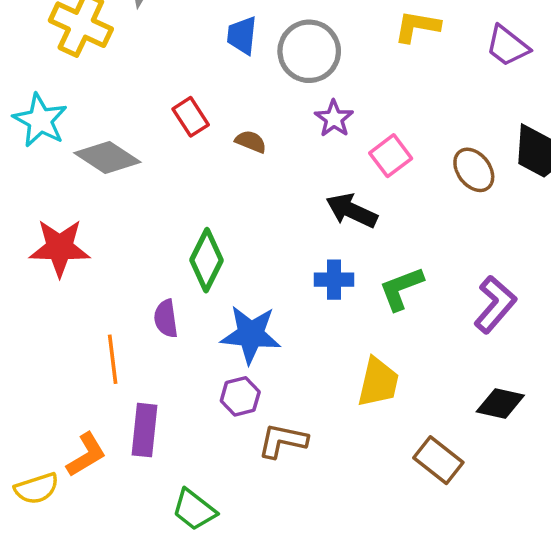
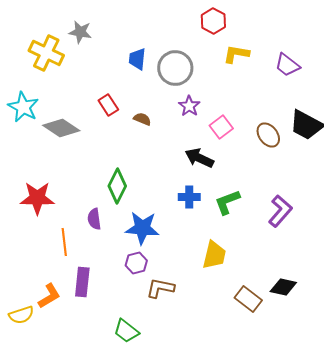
red star: (60, 248) -> (37, 198), moved
black diamond: (500, 404) -> (283, 287), moved
green trapezoid: (194, 510) -> (126, 331), moved

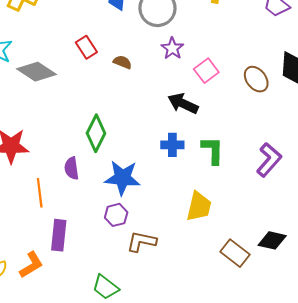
green L-shape: (227, 202) -> (213, 150), turned 112
orange L-shape: (49, 296) -> (31, 265), moved

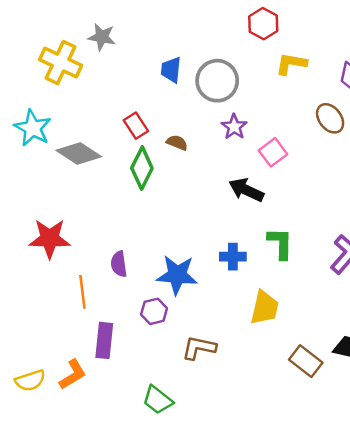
brown ellipse: (256, 79) -> (330, 118), moved
green diamond: (96, 133) -> (142, 168), moved
blue cross: (172, 145) -> (233, 257), moved
purple hexagon: (116, 215) -> (154, 311), moved

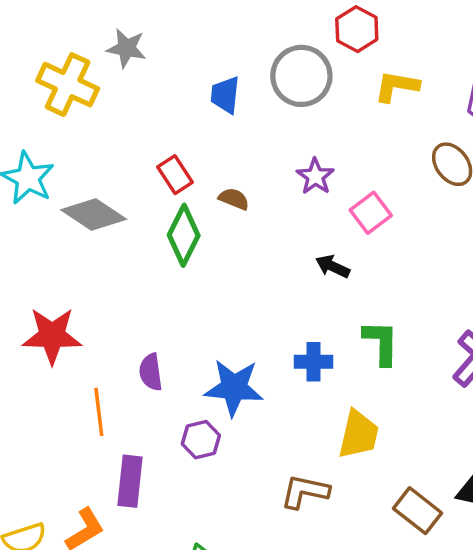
gray circle: (217, 81) -> (301, 76), moved
black arrow: (246, 190) -> (333, 266), size x0.7
brown L-shape: (199, 348) -> (305, 492), moved

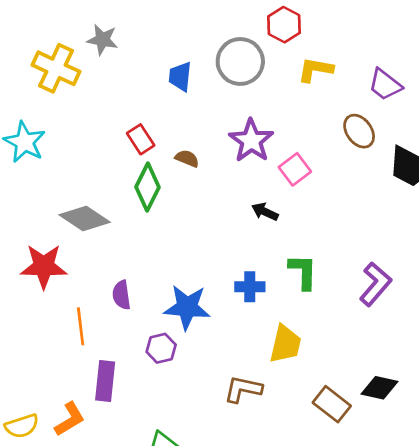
purple star: (315, 176) -> (251, 141), size x1.5
gray diamond: (94, 214) -> (85, 218), moved

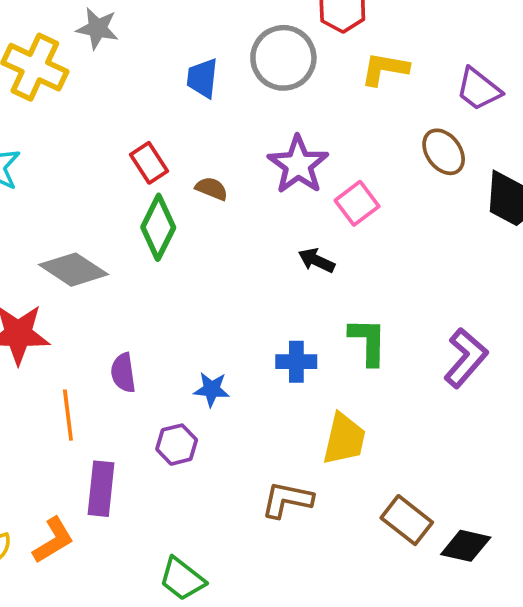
blue star: (187, 307) -> (212, 389), size x0.6
black diamond: (380, 388) -> (466, 546), moved

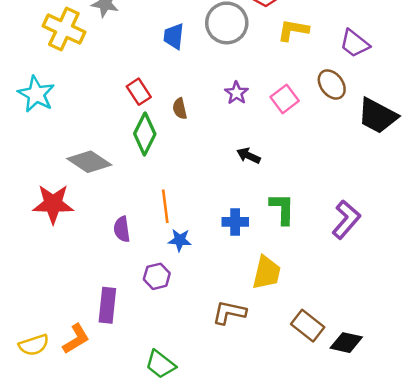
purple star: (298, 165) -> (236, 93), size x0.6
brown semicircle: (212, 189) -> (180, 109), turned -125
pink square: (357, 203) -> (285, 99), moved
orange line: (68, 415) -> (165, 206), moved

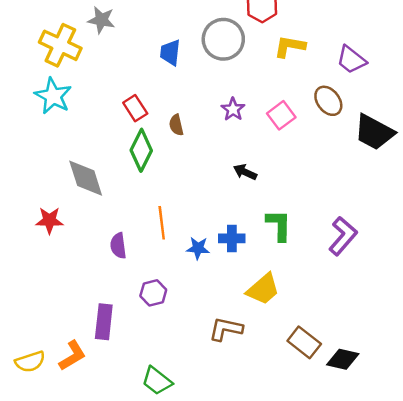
cyan star: (36, 94) -> (53, 96), moved
gray diamond: (89, 162) -> (86, 178), turned 39
red star: (53, 204) -> (49, 220), size x0.7
blue star: (180, 240) -> (198, 248), moved
yellow trapezoid: (267, 273) -> (263, 289), turned 36

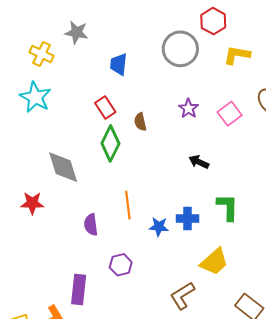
yellow cross: (60, 45) -> (42, 54), size x0.7
blue trapezoid: (170, 53) -> (119, 64), moved
brown L-shape: (226, 329) -> (182, 296), turned -44

